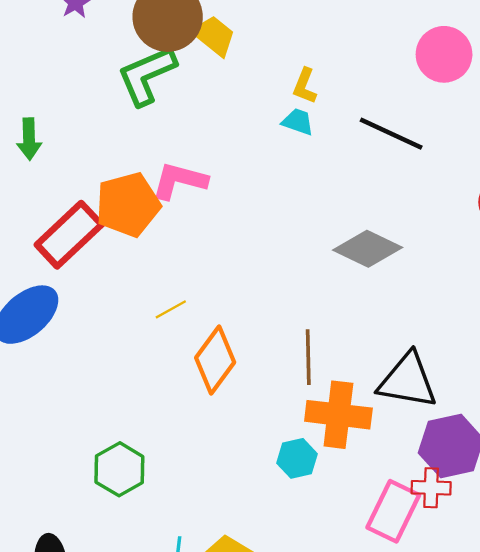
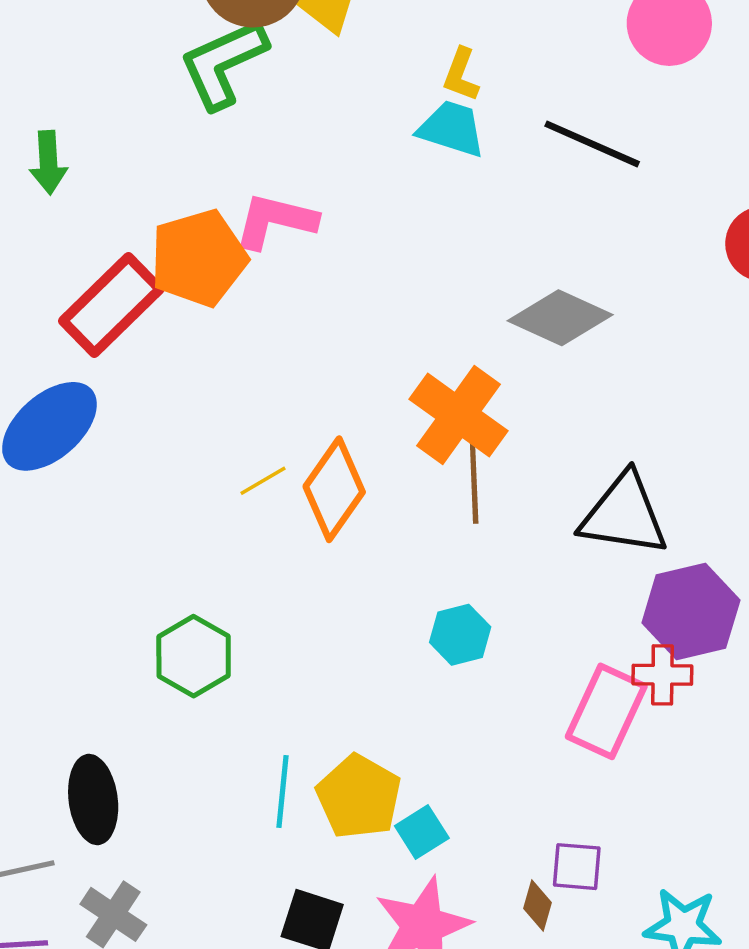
cyan trapezoid: (298, 122) -> (452, 129), size x1.4
yellow line: (171, 309) -> (263, 481), moved
orange cross: (338, 415) -> (459, 415), moved, turned 30

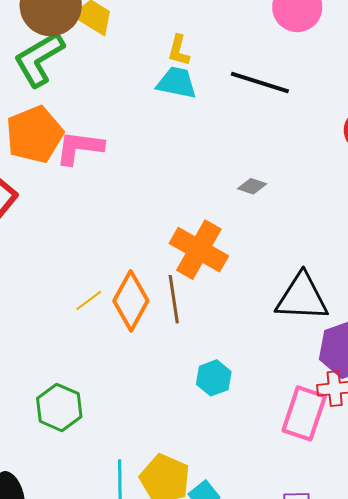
orange pentagon: (199, 258) -> (35, 134), moved
gray diamond: (560, 318) -> (252, 186), size x0.5
brown line: (474, 482) -> (174, 299), moved

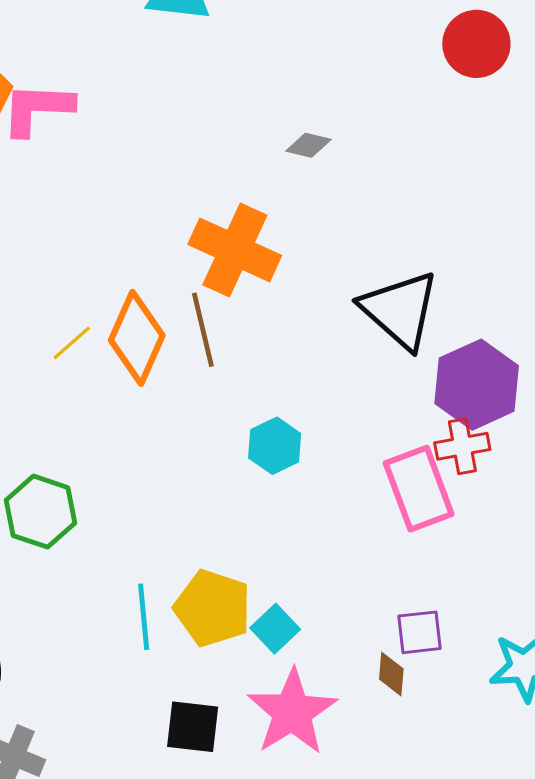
black triangle: (302, 297) -> (400, 310), turned 44
pink rectangle: (304, 413) -> (419, 489), turned -34

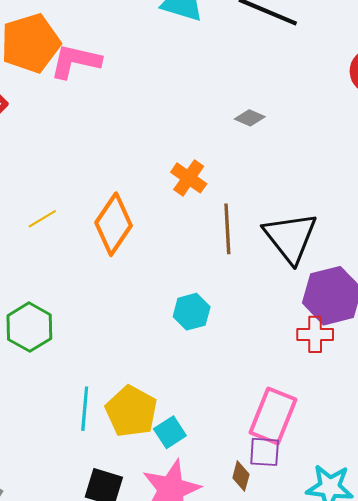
orange cross: (235, 250) -> (189, 178), size x0.6
brown line: (203, 330) -> (227, 229), moved
yellow line: (72, 343) -> (42, 219), moved
pink rectangle: (419, 489) -> (273, 416), moved, turned 32

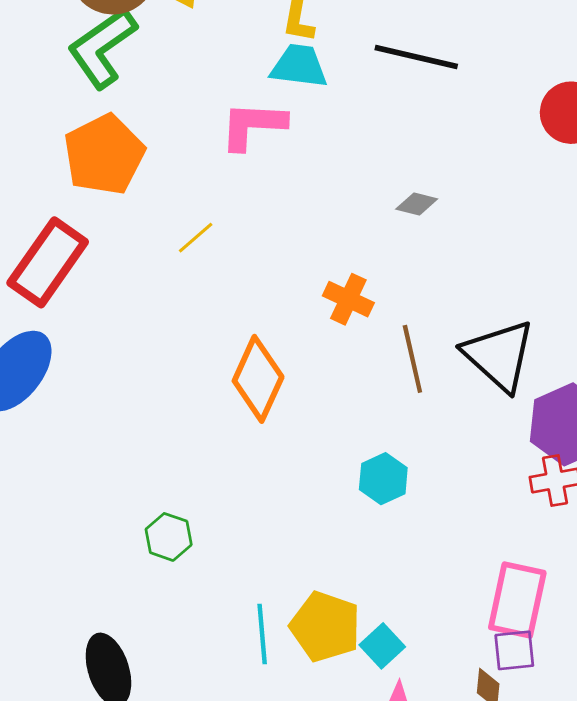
pink L-shape: (75, 61) -> (253, 125), moved
yellow line: (42, 219) -> (196, 238), moved
green hexagon: (29, 327) -> (169, 537), size x0.7

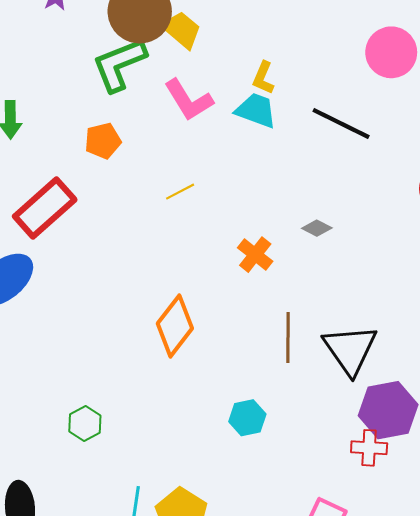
pink L-shape: (253, 125) -> (189, 100), moved, turned -138
orange pentagon: (104, 155) -> (103, 141), size x0.6
yellow line: (196, 238) -> (180, 192), moved
orange cross: (348, 299) -> (255, 255), moved

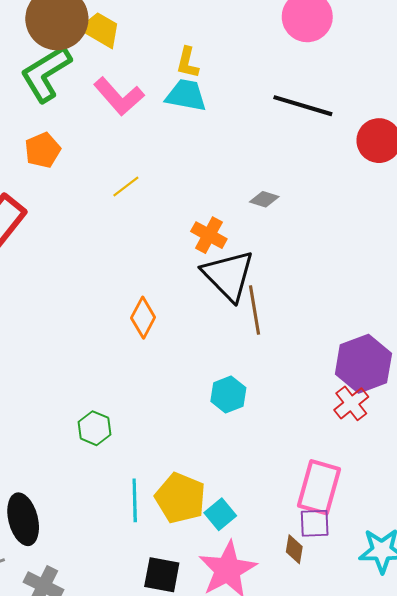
black line: (341, 123) -> (303, 106), moved
orange diamond: (175, 326) -> (143, 318), size x0.7
black triangle: (350, 350) -> (228, 275), moved
green hexagon: (85, 423) -> (95, 428), moved
red cross: (369, 448) -> (351, 403), turned -32

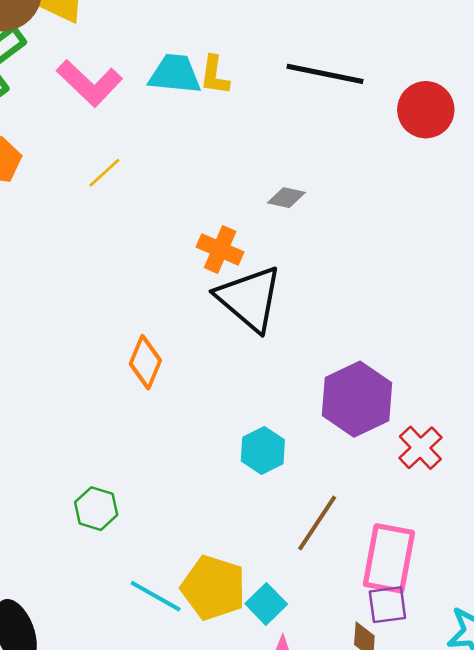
yellow L-shape: (188, 63) -> (215, 75), moved
yellow line: (126, 187) -> (104, 173), moved
brown line: (254, 310) -> (317, 523), moved, turned 48
purple hexagon: (363, 364) -> (357, 399), moved
cyan line: (135, 500) -> (156, 596), turned -54

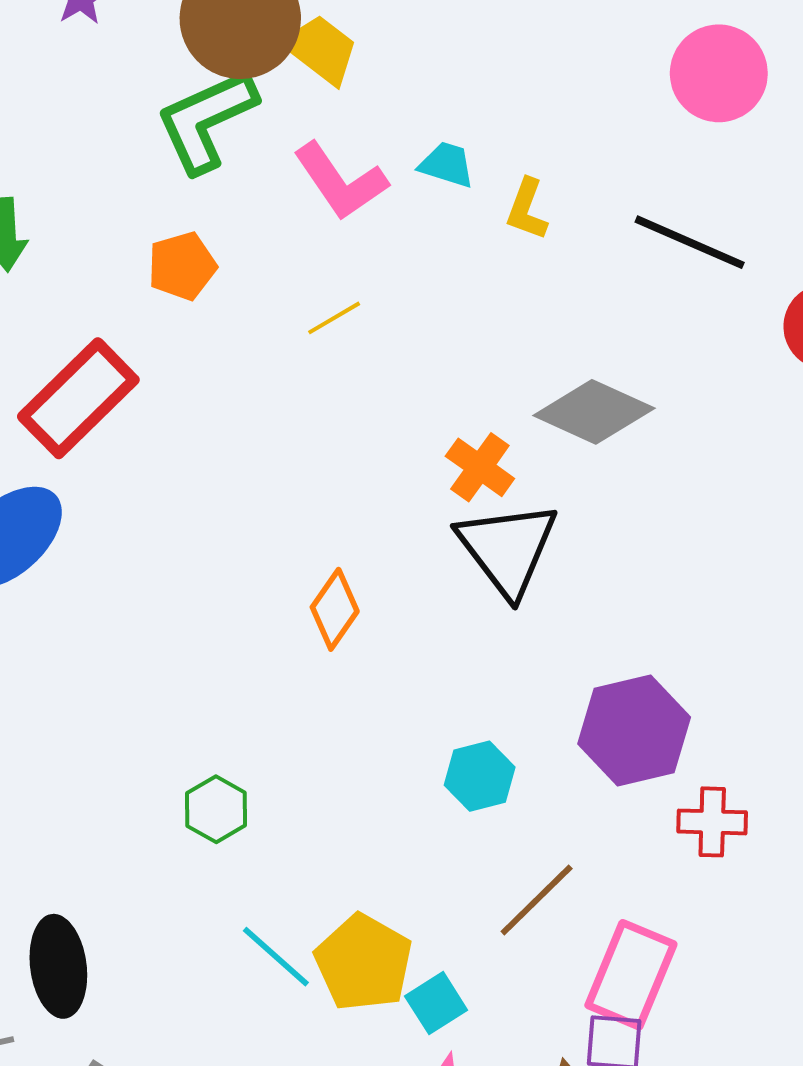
cyan trapezoid: (175, 74) -> (447, 165), moved, size x0.7
gray diamond: (286, 198) -> (594, 412), size x2.0
red cross: (420, 448) -> (712, 822), turned 33

